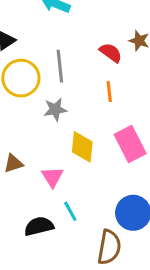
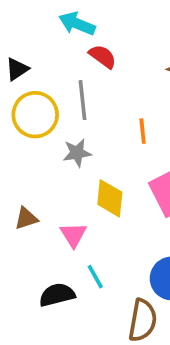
red semicircle: (111, 53) -> (103, 56), moved

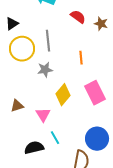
red semicircle: (103, 56) -> (78, 17), moved
yellow diamond: (110, 198) -> (63, 95), turned 35

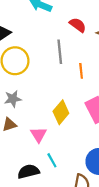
gray line: (48, 41) -> (60, 52), moved
gray star: (45, 70) -> (13, 99), moved

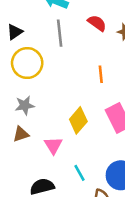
gray line: (60, 52) -> (60, 33), moved
cyan line: (52, 160) -> (80, 173), moved

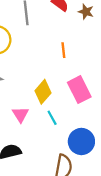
cyan line: (80, 173) -> (52, 118), moved

